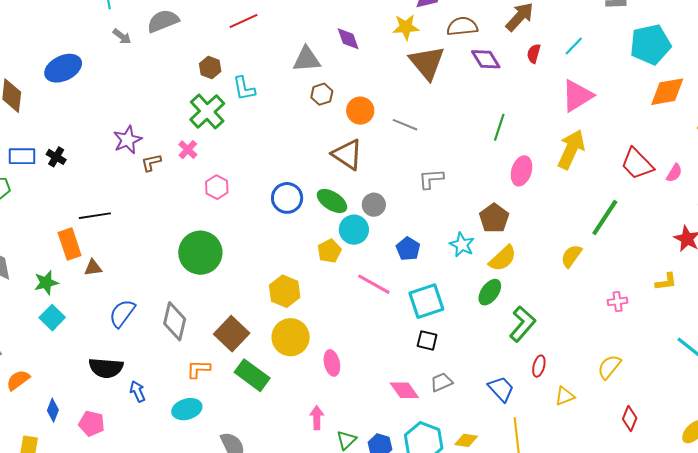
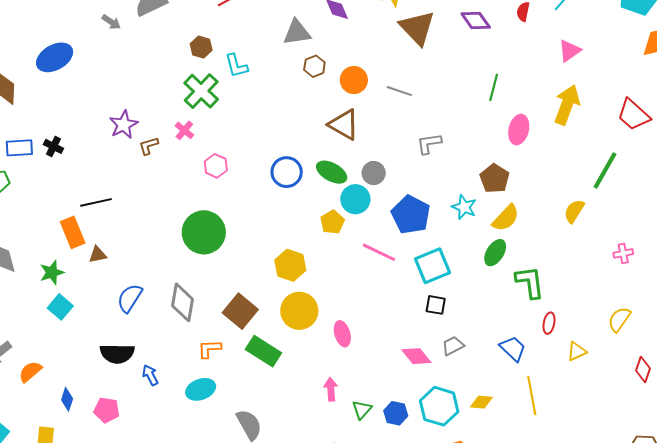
pink triangle: (577, 96) -> (569, 51), size x0.7
blue pentagon: (408, 249) -> (411, 215), size x1.6
green L-shape: (522, 324) -> (530, 282), turned -45

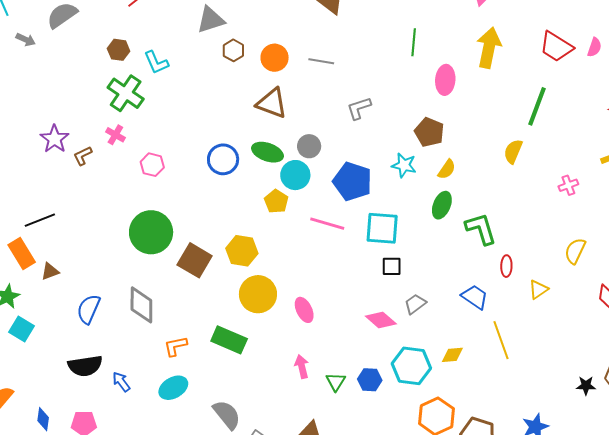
yellow semicircle: (506, 218) -> (447, 169), size x0.7
cyan square: (432, 266) -> (382, 228), turned 36
brown square: (240, 311) -> (195, 260), moved

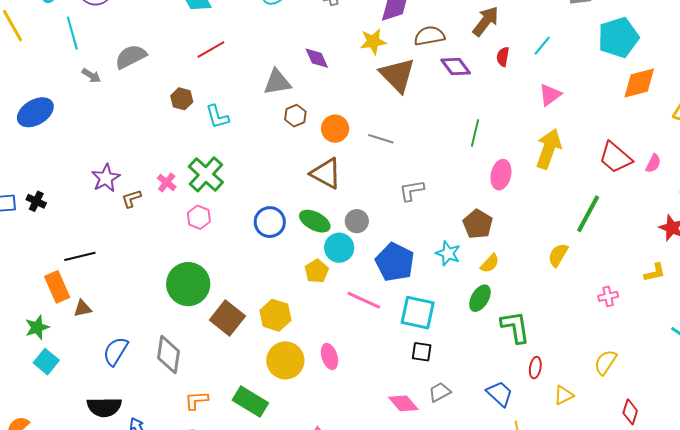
green cross: (126, 93) -> (206, 174), moved
pink ellipse: (304, 310) -> (329, 357), moved

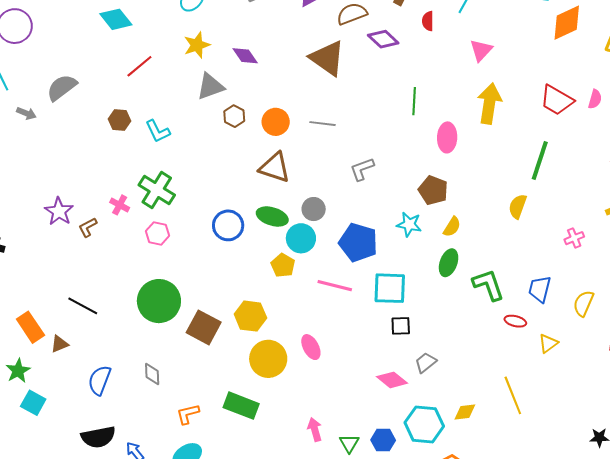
yellow star: (373, 41) -> (197, 45), moved
black line: (80, 256) -> (83, 306), moved, turned 52
gray diamond: (168, 355) -> (152, 374), size x0.6
red ellipse: (535, 368) -> (515, 321), turned -75
blue trapezoid: (500, 394) -> (540, 289), moved, turned -108

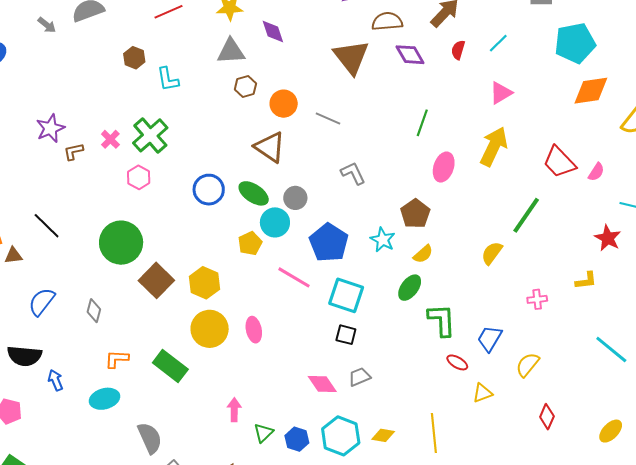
gray L-shape: (362, 169) -> (353, 173), turned 68

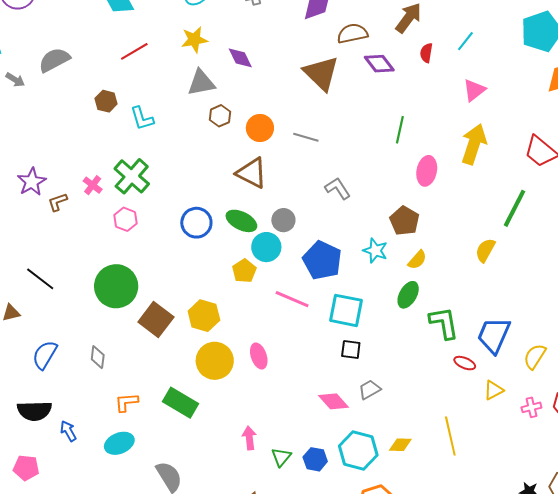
pink cross: (537, 299) -> (531, 407), moved
blue trapezoid: (490, 338) -> (494, 335), size x1.4

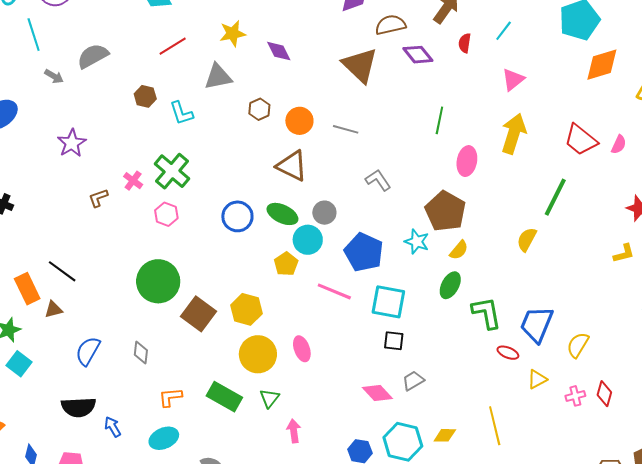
gray triangle: (201, 83) -> (218, 77), moved
purple star: (32, 182) -> (72, 143), moved
brown pentagon: (404, 221) -> (445, 211), size x1.4
black line: (40, 279) -> (62, 271), moved
green triangle: (281, 457) -> (269, 398), moved

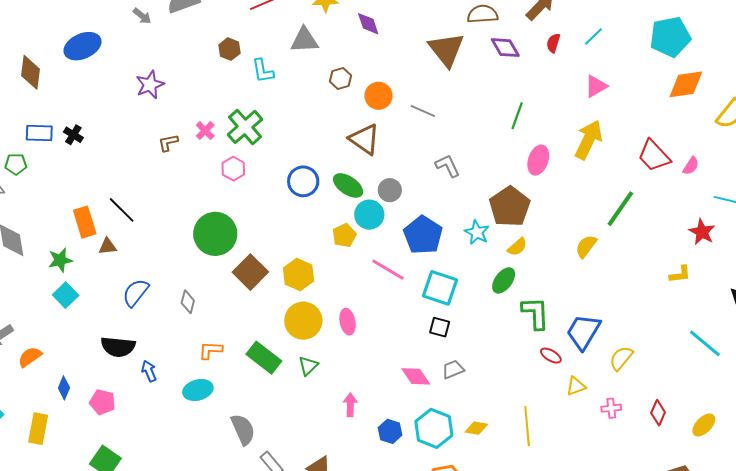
red diamond: (604, 394) -> (658, 413), moved
pink arrow: (294, 431) -> (350, 405), moved

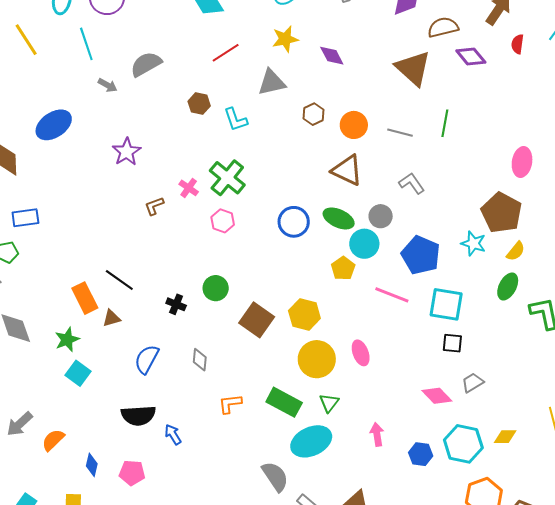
green line: (517, 116) -> (445, 123), moved
black cross: (73, 135) -> (176, 304), moved
gray L-shape: (448, 166) -> (412, 183), moved
green circle: (215, 234) -> (216, 288), size x0.6
cyan ellipse: (198, 390) -> (311, 441), moved, size x1.4

